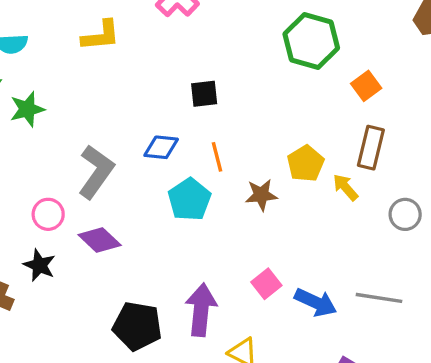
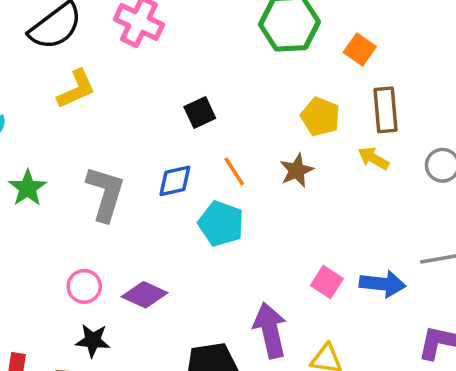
yellow pentagon: (306, 164) -> (320, 117), moved
gray L-shape: (96, 172) -> (105, 194), moved
brown star: (261, 195) -> (297, 170), moved

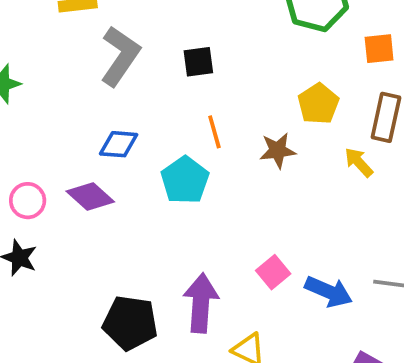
orange square: (360, 50) -> (379, 49), turned 32
blue diamond: (175, 181) -> (119, 144), moved
gray L-shape: (105, 194) -> (120, 56), moved
purple diamond: (145, 295) -> (90, 197), moved

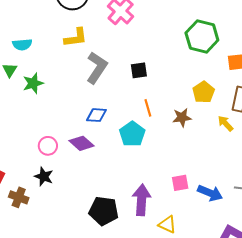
pink square: (273, 272) -> (180, 183), turned 30

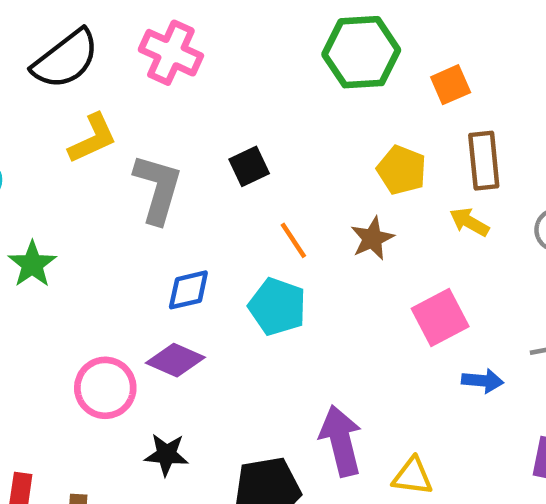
pink circle: (48, 146) -> (105, 388), size x1.4
black star: (44, 177) -> (166, 455), moved
pink square: (180, 183) -> (440, 318), moved, size x1.4
blue arrow: (210, 193) -> (483, 381), size x0.7

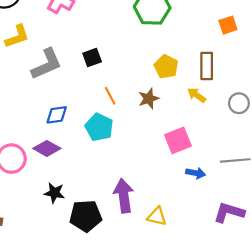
orange square: (451, 85) -> (228, 25), moved
gray L-shape: (158, 189) -> (46, 64), turned 44
black star: (166, 455) -> (54, 193), moved

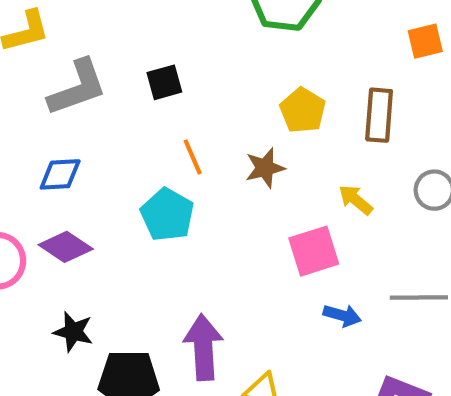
yellow arrow: (197, 95) -> (356, 200), moved
blue diamond: (57, 115) -> (60, 174), moved

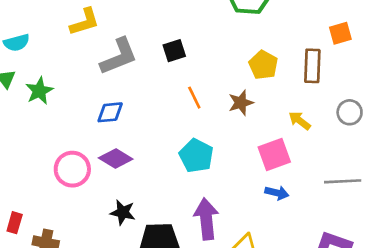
orange square: (425, 41) -> (340, 33), moved
cyan pentagon: (167, 215) -> (196, 156), moved
blue arrow: (342, 315) -> (277, 193), moved

